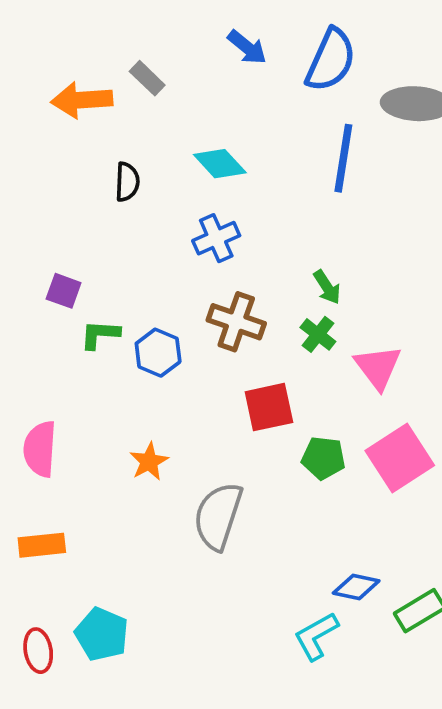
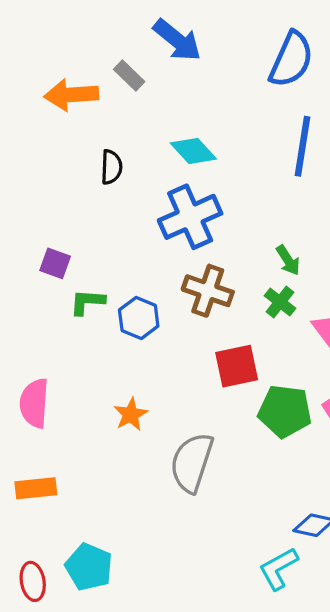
blue arrow: (247, 47) -> (177, 40), moved, size x1.4
blue cross: (216, 238) -> (190, 217), size x1.5
green pentagon: (323, 458) -> (285, 411), size x1.4

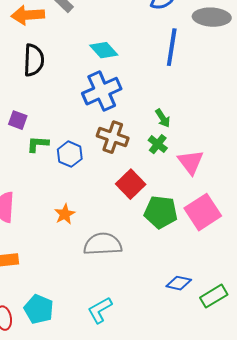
black semicircle: (111, 167) -> (34, 60), moved, size x1.5
red square: (237, 366) -> (131, 184), turned -32
gray semicircle: (192, 463) -> (103, 244), turned 69
cyan L-shape: (278, 569) -> (100, 310), moved

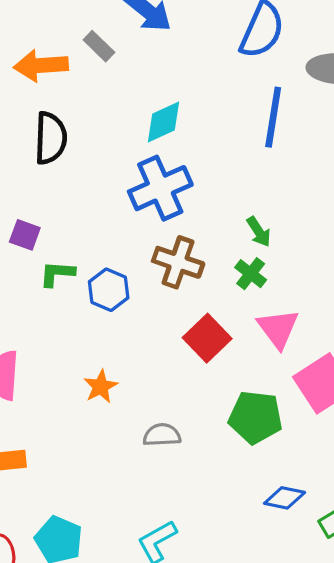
cyan diamond: (104, 50) -> (164, 122), turned -72
pink triangle: (191, 162) -> (278, 328), moved
green pentagon: (161, 212) -> (255, 417), moved
gray semicircle: (103, 244) -> (162, 435), size x0.6

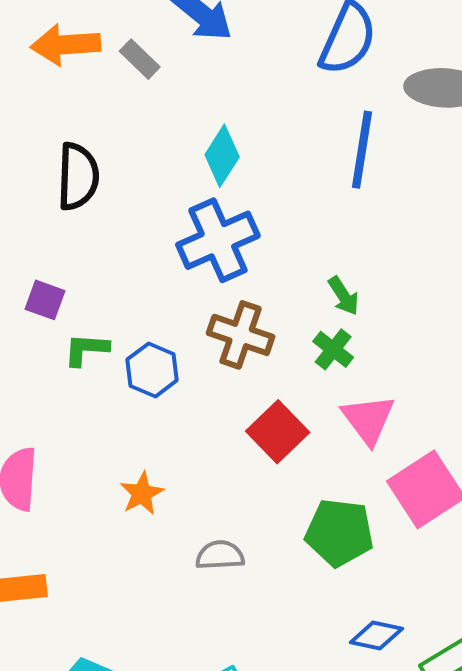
orange arrow: (41, 66) -> (66, 45), moved
cyan diamond: (164, 122) -> (222, 156), turned -33

